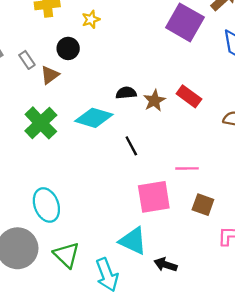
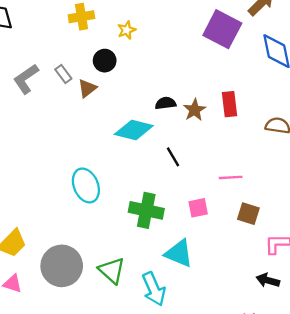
red rectangle: (189, 96) -> (230, 104), turned 50
green cross: (41, 123) -> (146, 210), moved, turned -32
pink square: (154, 197) -> (198, 208), size x0.6
cyan ellipse: (46, 205) -> (86, 185), moved
black arrow: (166, 265) -> (268, 280), moved

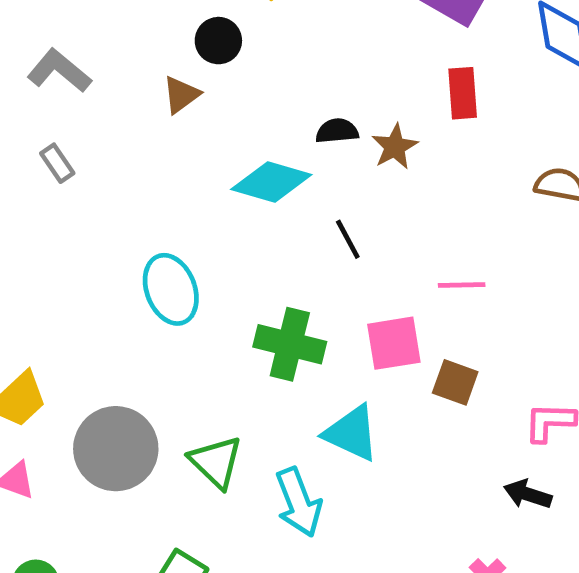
gray rectangle: (63, 74) -> (57, 163), moved
gray L-shape: (26, 79) -> (59, 71), turned 72
red rectangle: (230, 104) -> (463, 93), moved
pink square: (198, 208) -> (394, 343), size x1.4
brown square: (248, 214) -> (455, 382), moved

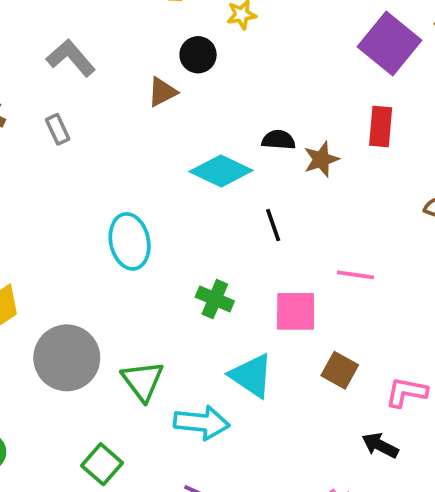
green cross: (290, 344) -> (215, 299), size x0.7
brown square: (455, 382) -> (340, 370), moved
cyan arrow: (299, 502) -> (202, 423), turned -72

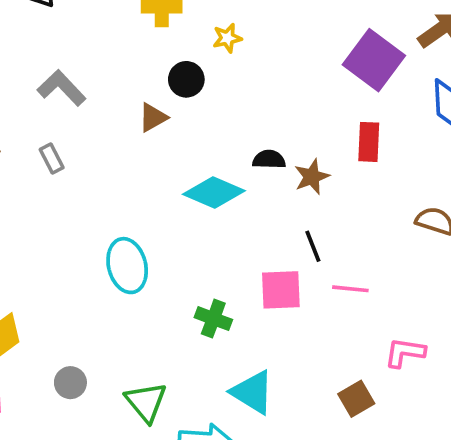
black line: (273, 225) -> (313, 246), moved
pink square: (296, 311) -> (281, 290), moved
gray circle: (67, 358) -> (70, 383), size x0.5
brown square: (340, 370) -> (356, 399), moved, turned 33
pink L-shape: (406, 392) -> (405, 353), moved

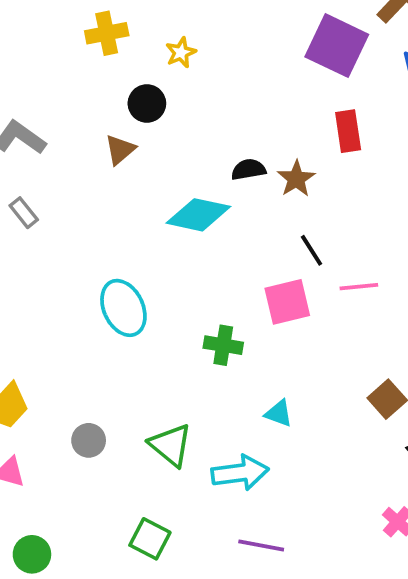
cyan triangle: (253, 392) -> (279, 413), size x0.6

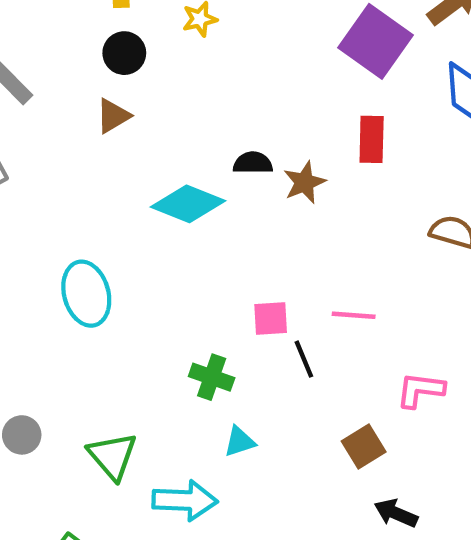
black circle: (147, 103) -> (124, 53), moved
black line: (311, 250) -> (304, 359), moved
pink square: (287, 302) -> (271, 318), size x0.7
green cross: (223, 345) -> (212, 377), moved
cyan triangle: (279, 413) -> (240, 442), turned -48

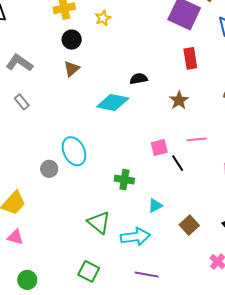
brown star: (304, 182) -> (179, 100), moved
green cross: (212, 377) -> (124, 180), moved
gray circle: (22, 435) -> (49, 169), moved
brown square: (364, 447) -> (189, 225), moved

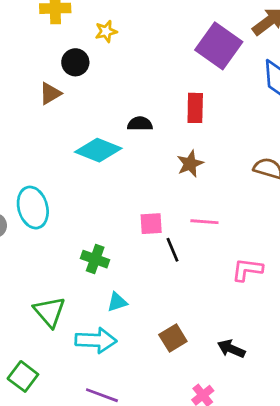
black circle: (72, 40) -> (75, 62), moved
red rectangle: (190, 58) -> (195, 108), moved
cyan triangle: (155, 206) -> (117, 302), moved

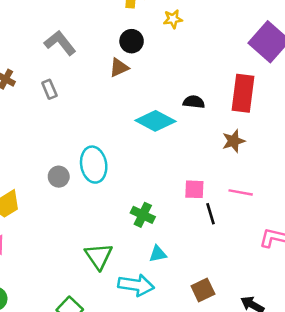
black circle: (75, 62) -> (132, 41), moved
red rectangle: (195, 108) -> (243, 93), size x1.4

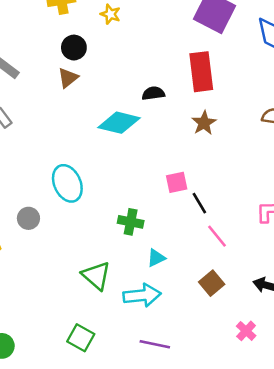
yellow star: (173, 19) -> (110, 14), turned -30
gray circle: (59, 177) -> (28, 218), moved
pink line: (241, 192) -> (217, 236), moved, turned 55

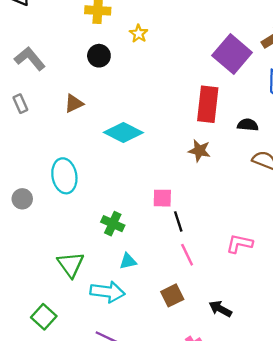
brown triangle: (68, 78) -> (74, 103), moved
black semicircle: (153, 93) -> (248, 125), moved
brown star: (204, 123) -> (199, 151), turned 30

